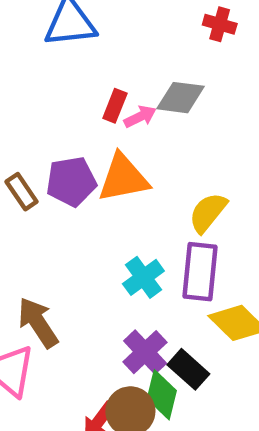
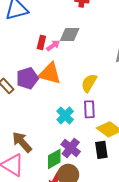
orange triangle: (123, 178) -> (50, 73), turned 35
purple rectangle: (200, 272) -> (89, 109), size x0.7
black rectangle: (188, 369) -> (101, 150), moved, turned 48
green diamond: (162, 395) -> (54, 159), moved, turned 55

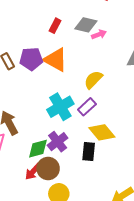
pink arrow: (53, 45) -> (99, 34), moved
purple rectangle: (89, 109) -> (87, 107), turned 36
cyan cross: (65, 115) -> (60, 107), size x1.4

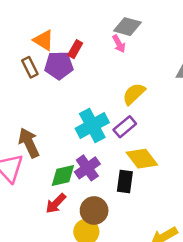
red rectangle: (55, 26) -> (75, 49), moved
pink arrow: (99, 34) -> (119, 44), moved, turned 80
orange triangle: (56, 60) -> (44, 40), moved, size x0.7
brown circle: (48, 168) -> (94, 211), moved

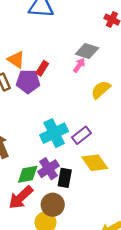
pink arrow: (119, 44) -> (79, 65), turned -120
yellow semicircle: (134, 94) -> (101, 90), moved
black rectangle: (125, 181) -> (65, 178), moved
red arrow: (56, 203) -> (21, 197), size x1.4

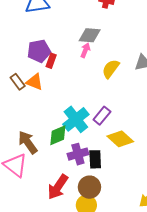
orange triangle: (16, 60) -> (35, 82), moved
purple pentagon: (28, 81) -> (39, 51), moved
purple cross: (48, 169) -> (78, 154), turned 30
green diamond: (28, 174) -> (58, 135), moved

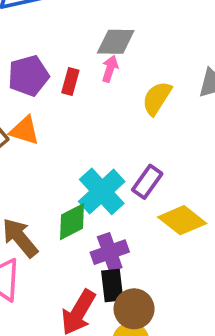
red rectangle: (51, 61) -> (70, 81), moved
black rectangle: (95, 159) -> (112, 286), moved

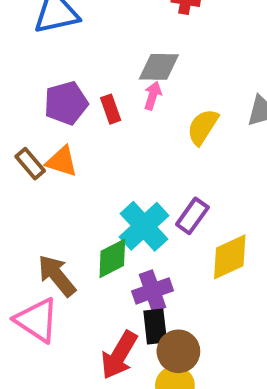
red rectangle: (70, 81) -> (111, 109), turned -35
yellow diamond: (182, 220) -> (230, 257), turned -63

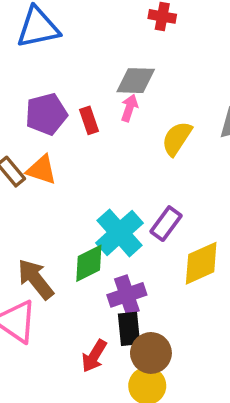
red arrow: (119, 355) -> (94, 356), size x0.7

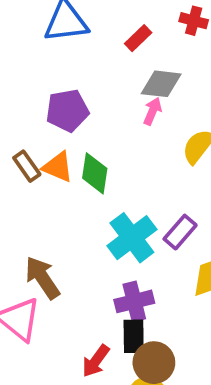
red rectangle: (89, 120) -> (138, 38), moved, turned 60
green diamond: (89, 263) -> (95, 173), moved, turned -60

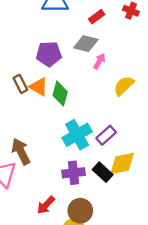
gray diamond: (161, 84) -> (86, 44), moved
black rectangle: (134, 336) -> (103, 172), moved, turned -54

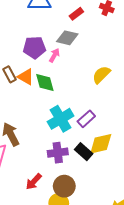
pink arrow: (99, 61) -> (54, 55), moved
green diamond: (60, 94) -> (45, 82), turned -30

